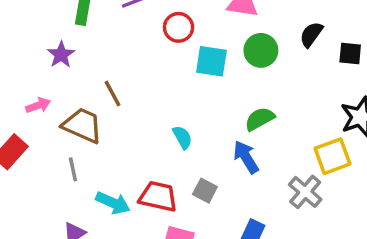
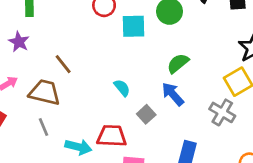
gray square: (205, 191) -> (146, 114), moved, turned 30

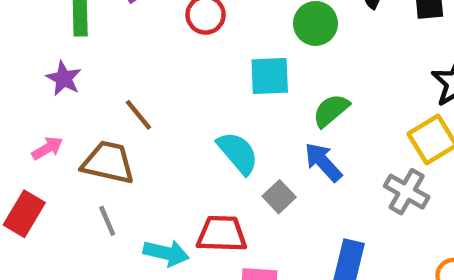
cyan square: (134, 26) -> (270, 76), moved
cyan semicircle: (122, 88) -> (238, 153), size x1.5

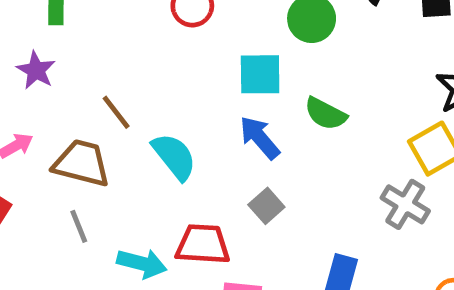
green semicircle: (331, 110) -> (326, 114), turned -114
cyan semicircle: (238, 153) -> (174, 156), moved
blue arrow: (323, 162) -> (260, 138), moved

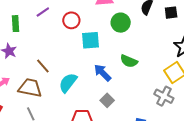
cyan square: (260, 74) -> (91, 40), moved
cyan semicircle: (174, 156) -> (68, 83), turned -100

